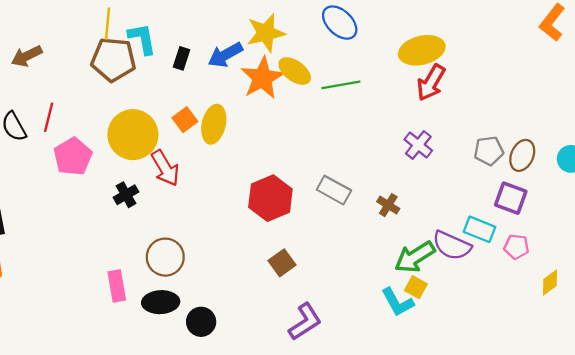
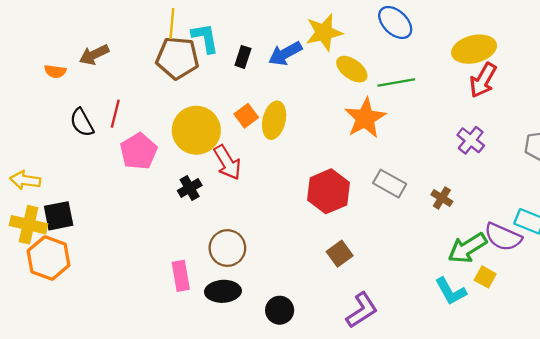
orange star: (262, 78) -> (365, 118), moved
yellow square: (416, 287) -> (485, 277), moved
black circle: (201, 322) -> (280, 310), moved

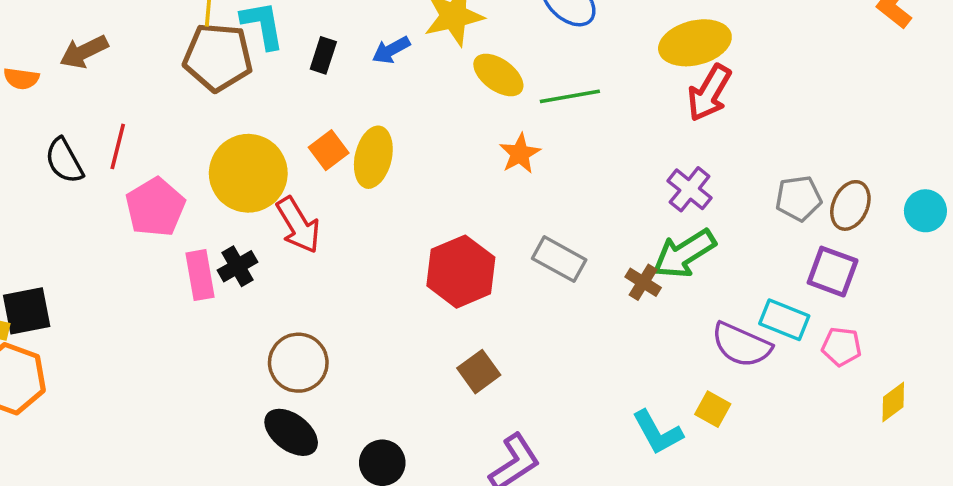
blue arrow: (285, 54) -> (391, 50), size x0.7
orange star: (365, 118) -> (520, 154), size x0.6
green arrow: (467, 248) -> (684, 254), moved
pink rectangle: (181, 276) -> (200, 275), moved
black ellipse: (223, 291) -> (291, 432), turned 40

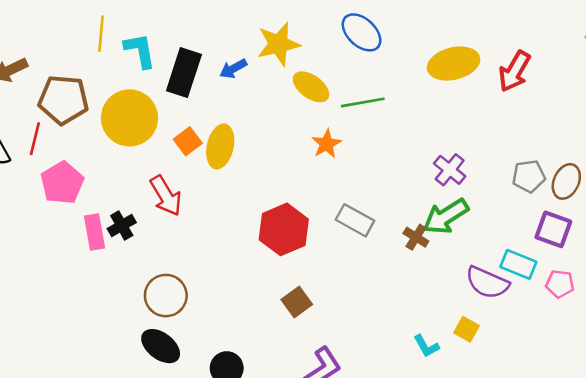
black rectangle: (323, 55) -> (184, 73), size x1.8
brown pentagon: (218, 57) -> (63, 100), moved
red arrow: (709, 93) -> (514, 71), moved
yellow circle: (248, 173) -> (129, 118), moved
cyan L-shape: (657, 432) -> (426, 346), size x0.7

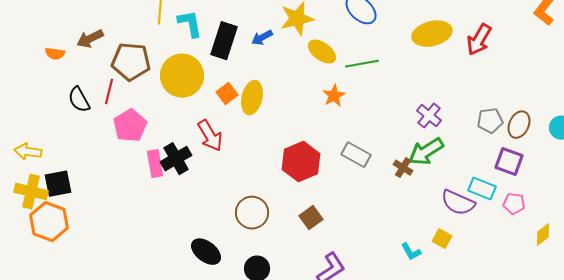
black cross: (122, 226) -> (176, 159), size x1.4
brown circle: (166, 296) -> (252, 213), moved

